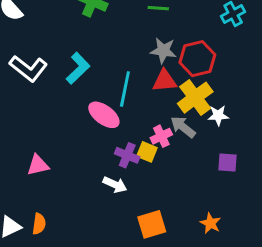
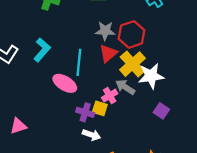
red triangle: (165, 81) -> (108, 53), turned -30
white star: (218, 115) -> (151, 76), size x1.6
purple square: (227, 163) -> (161, 111), turned 35
white arrow: (115, 185) -> (92, 135), moved

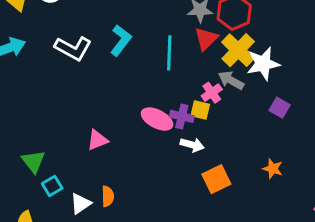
pink ellipse: (65, 83) -> (157, 119), moved

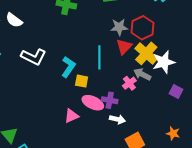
cyan L-shape: (121, 40) -> (68, 67), moved
yellow square: (200, 110) -> (82, 81), moved
pink triangle: (97, 140) -> (71, 116), moved

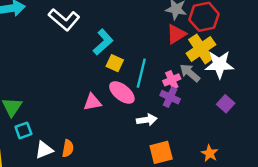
cyan line: (99, 57) -> (141, 73), moved
purple cross: (110, 100) -> (170, 97), moved
white arrow: (117, 119) -> (147, 120), turned -35

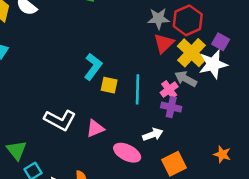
white L-shape: (64, 20) -> (60, 120), moved
pink ellipse: (122, 92) -> (127, 153), moved
purple square: (226, 104) -> (221, 42), moved

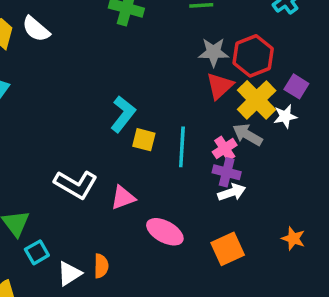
white star: (213, 64) -> (285, 116), size x0.6
white arrow: (153, 134) -> (232, 192), moved

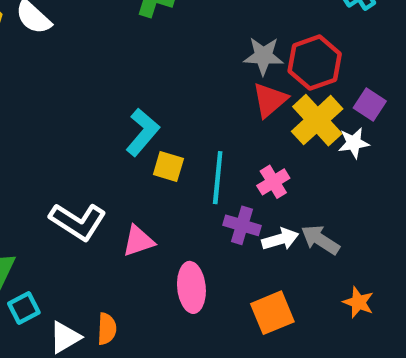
gray arrow: (247, 135) -> (320, 240), moved
purple cross: (227, 172) -> (242, 225), moved
pink ellipse: (165, 232) -> (191, 287), turned 54

